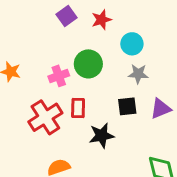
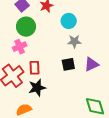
green circle: (88, 64) -> (26, 27), moved
black star: (102, 135) -> (37, 88), moved

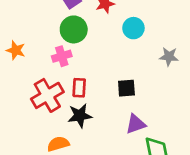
gray star: (74, 41) -> (169, 57), moved
purple triangle: (92, 64) -> (136, 124), moved

